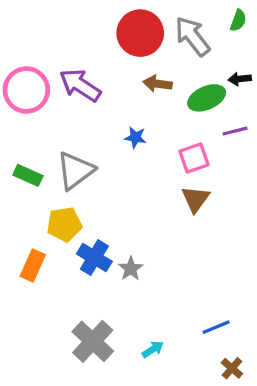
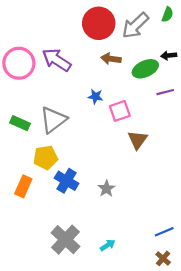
gray arrow: (192, 36) -> (135, 26), turned -96
pink square: (194, 158) -> (120, 111), moved
gray star: (131, 269) -> (106, 189), moved
blue line: (216, 327) -> (164, 232), moved

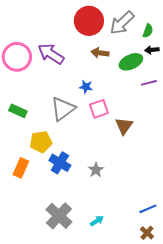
green semicircle: (167, 14) -> (148, 31), moved
pink square: (120, 111) -> (99, 109), moved
gray triangle: (53, 120) -> (63, 109), moved

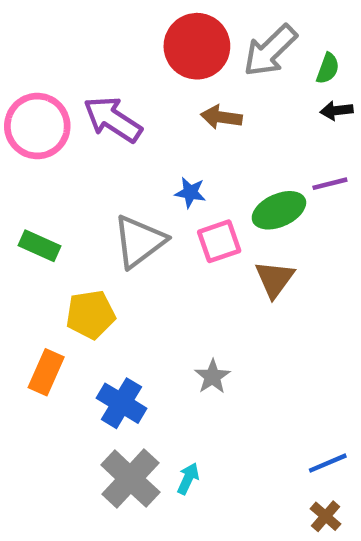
green ellipse: (131, 62) -> (279, 210), moved
blue cross: (60, 163) -> (122, 403), moved
cyan arrow: (97, 221) -> (188, 479), moved, turned -32

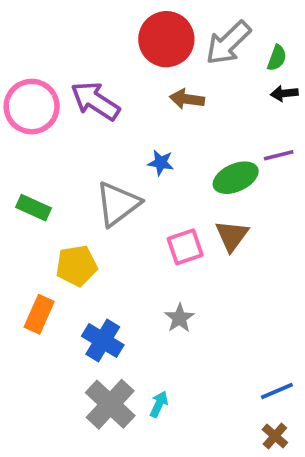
pink square: (219, 241) -> (185, 247), moved

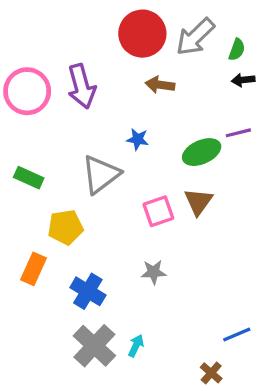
purple arrow: (95, 101) -> (82, 86), turned -138
gray star: (179, 318) -> (154, 272), turned 30
brown cross: (275, 436) -> (211, 373), moved

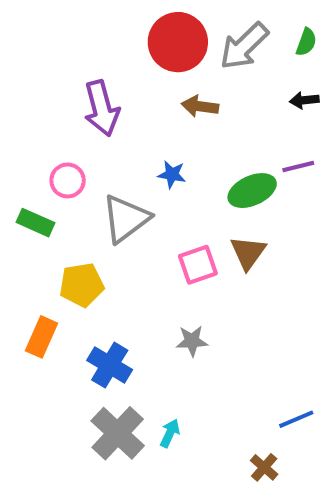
green semicircle: (237, 50) -> (306, 42), moved
pink circle: (27, 91) -> (68, 180), moved, size x0.6

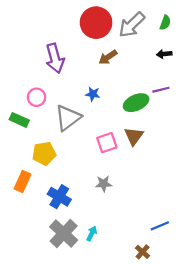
brown arrow: (200, 106) -> (108, 57), turned -42

